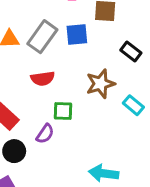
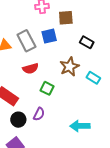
gray rectangle: (42, 37) -> (26, 41), turned -55
green square: (63, 111) -> (47, 88), turned 32
purple semicircle: (45, 134) -> (39, 114), moved

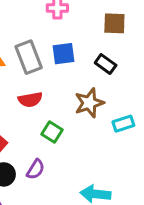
brown square: (66, 18) -> (114, 23), moved
black rectangle: (87, 42) -> (106, 64), moved
cyan rectangle: (93, 78) -> (123, 124), turned -56

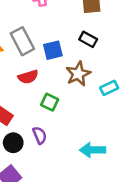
blue square: (63, 54) -> (53, 50), moved
purple semicircle: (36, 169) -> (40, 135), turned -48

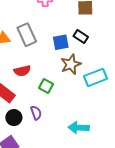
blue square: (53, 50) -> (61, 42), moved
red semicircle: (28, 77) -> (22, 71), moved
cyan rectangle: (109, 88) -> (95, 77), size x1.5

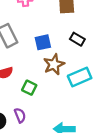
black rectangle: (81, 37) -> (77, 39), moved

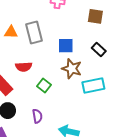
brown star: (54, 64) -> (72, 69), turned 30
purple semicircle: (20, 115) -> (37, 116), moved

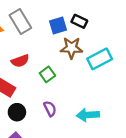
black rectangle: (99, 50) -> (79, 21), moved
green square: (44, 86) -> (47, 74), turned 32

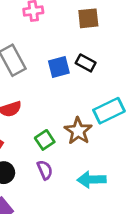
brown star: (71, 48) -> (78, 131), moved, turned 30
green square: (47, 74) -> (45, 140), moved

